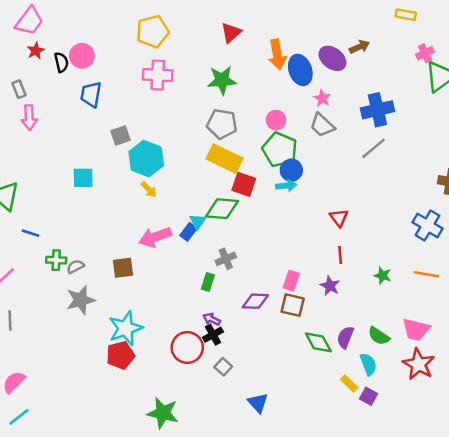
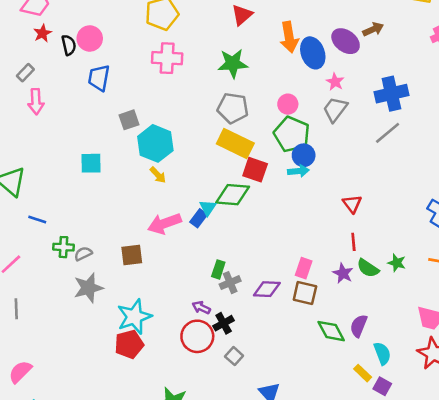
gray rectangle: (19, 89) -> (25, 73), turned 66
gray trapezoid: (322, 125) -> (335, 109), turned 84
gray cross: (226, 259) -> (230, 283), moved
purple arrow: (212, 319) -> (201, 307), moved
green semicircle: (379, 336) -> (368, 268), moved

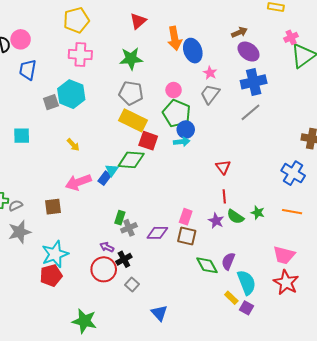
purple ellipse: (346, 41) -> (249, 52), moved
cyan hexagon: (155, 143) -> (71, 94), moved
cyan semicircle: (382, 353) -> (246, 283), size x1.4

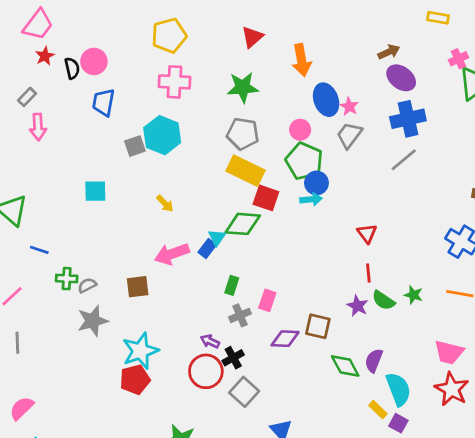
blue ellipse: (193, 51) -> (326, 100), moved
pink rectangle: (186, 217) -> (267, 300), moved
green rectangle: (120, 218) -> (232, 285), moved
purple diamond: (157, 233) -> (285, 339), moved
gray square: (132, 285) -> (244, 392), size x1.5

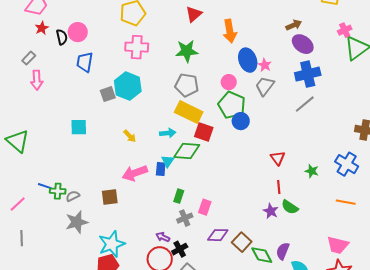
cyan arrow: (311, 199) -> (168, 133), moved
blue rectangle: (207, 248) -> (161, 169), turned -32
blue line: (39, 250) -> (45, 186), moved
green star: (413, 295) -> (312, 171), moved
brown square: (318, 326) -> (242, 242), moved, turned 30

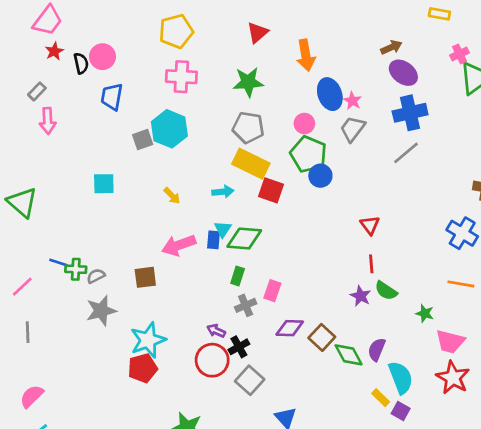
green diamond: (187, 151) -> (244, 239), moved
green star: (312, 171) -> (425, 313), moved

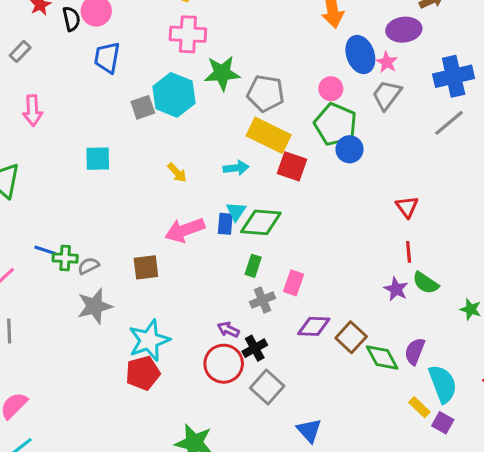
purple ellipse: (403, 73) -> (404, 30), moved, turned -44
green star: (248, 82) -> (222, 73), moved
pink arrow: (48, 121) -> (33, 110), moved

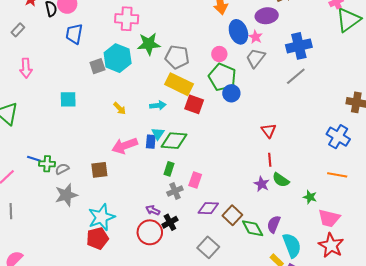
gray square: (267, 387) -> (208, 247), moved

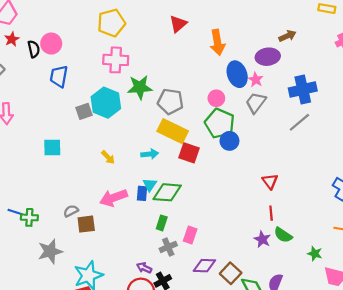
gray semicircle: (62, 169) -> (71, 211), moved

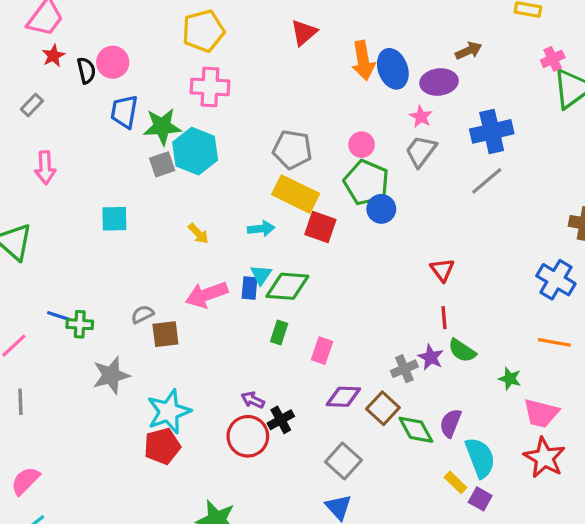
blue ellipse: (237, 74) -> (393, 69), moved
green star: (140, 87) -> (162, 126), moved
gray cross: (168, 247) -> (404, 369), moved

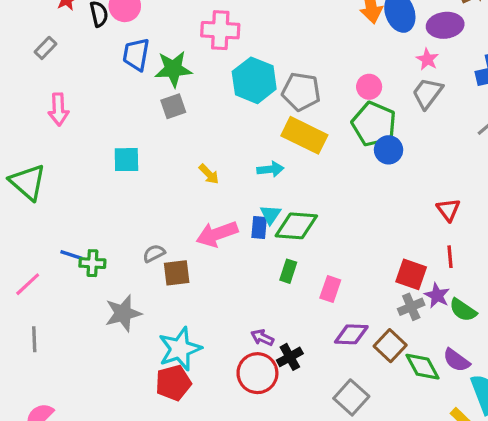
cyan hexagon: (195, 151) -> (254, 80), moved
red square: (320, 227) -> (411, 274), moved
green semicircle: (462, 351) -> (463, 310), moved
purple semicircle: (451, 423) -> (456, 360), turned -76

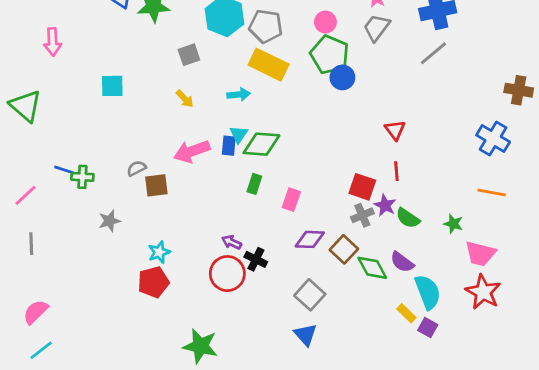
gray square: (173, 106) -> (189, 55), moved
gray star: (123, 313) -> (109, 221), size x0.7
cyan star: (180, 349) -> (159, 252), size x0.6
black cross: (290, 357) -> (256, 259), turned -35

